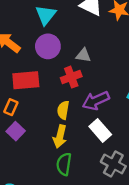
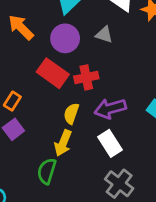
gray triangle: (83, 55) -> (104, 35), moved
red rectangle: (26, 80) -> (53, 73), moved, turned 32
green semicircle: (64, 164) -> (47, 171), moved

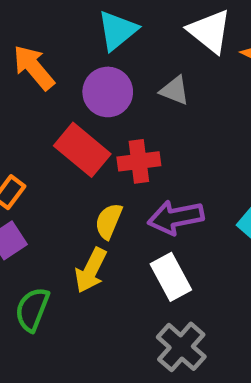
green semicircle: (47, 171) -> (32, 309), moved

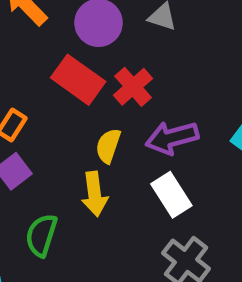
red cross: (139, 161) -> (133, 87), turned -30
yellow arrow: (91, 270) -> (95, 194), turned -30

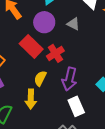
purple arrow: (172, 138) -> (69, 79), turned -70
white rectangle: (171, 195) -> (76, 106), moved

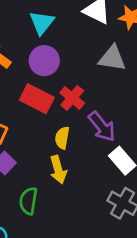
gray triangle: (73, 24) -> (112, 58), moved, size x1.5
purple arrow: (69, 79) -> (102, 127), turned -35

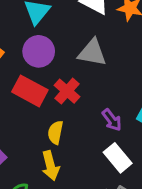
gray triangle: (112, 58) -> (92, 53), moved
purple arrow: (102, 127) -> (112, 120), moved, size x0.7

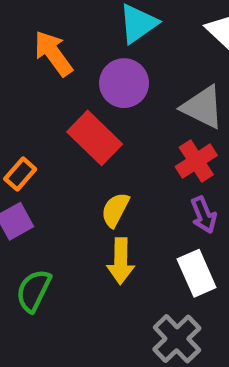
red cross: (67, 91) -> (196, 161), moved
yellow arrow: (50, 166) -> (121, 261), moved

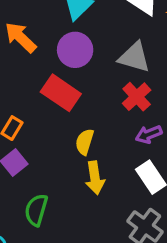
purple arrow: (204, 215) -> (149, 134), turned 100

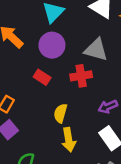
red rectangle: (61, 93) -> (42, 77), size x0.6
red cross: (137, 97) -> (81, 76), moved, turned 35

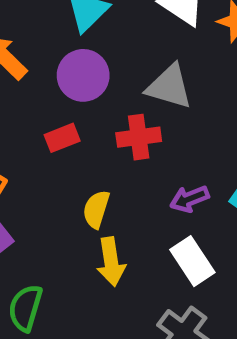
red rectangle: (42, 77) -> (62, 138), turned -56

